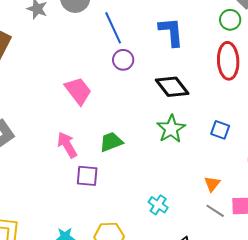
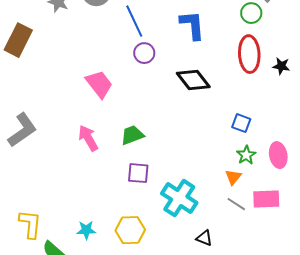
green star: (171, 129) -> (246, 155), moved, size x0.7
purple square: (87, 176) -> (138, 173), moved
cyan cross: (158, 205) -> (179, 198), size x1.8

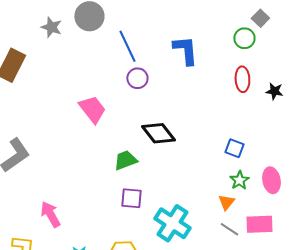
red ellipse: (249, 54) -> (242, 79), size x0.7
black diamond: (193, 80) -> (158, 133), moved
pink arrow: (88, 138) -> (50, 214), moved

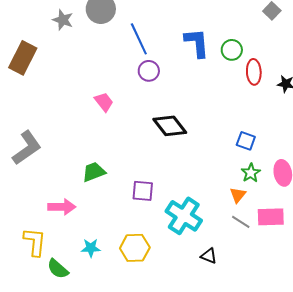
green circle: (244, 38) -> (232, 50), moved
pink trapezoid: (92, 109) -> (104, 102), size x0.7
green trapezoid: (125, 160) -> (94, 172), moved
pink arrow: (50, 214) -> (62, 207), turned 120

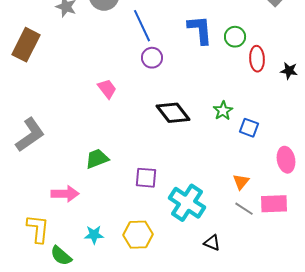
green star: (251, 173) -> (223, 111), moved

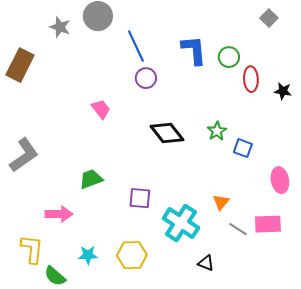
orange triangle: (241, 182) -> (221, 202), moved

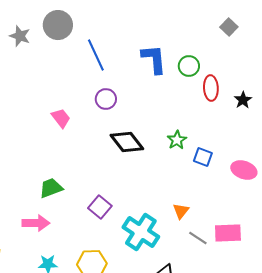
purple circle: (146, 78) -> (106, 99), moved
black star: (283, 91) -> (243, 100), turned 30
pink ellipse: (280, 180) -> (244, 170), moved, turned -60
purple square: (140, 198) -> (100, 207), turned 35
pink arrow: (59, 214) -> (36, 223), moved

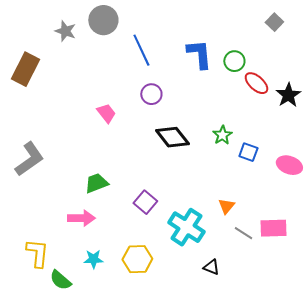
red ellipse: (211, 88) -> (256, 83), turned -45
black star: (243, 100) -> (288, 95), size x1.4

